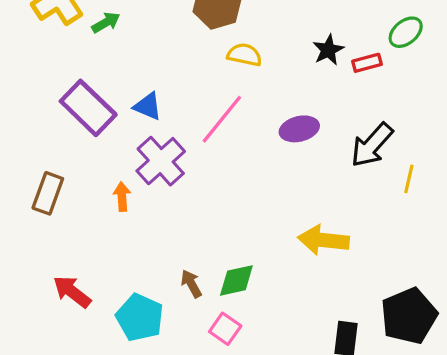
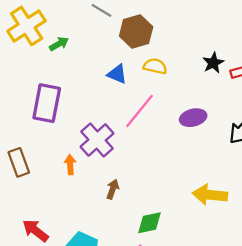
blue triangle: (148, 106) -> (117, 74), moved
purple rectangle: (88, 108) -> (47, 103), turned 57
brown rectangle: (48, 193) -> (19, 162), turned -40
brown arrow: (191, 284) -> (113, 189), moved, turned 48

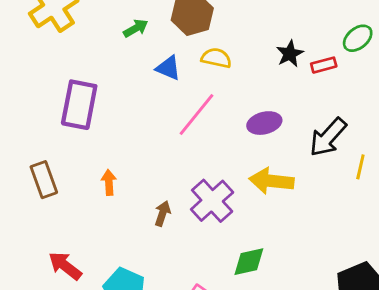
green arrow: (59, 44) -> (136, 28), moved
purple cross: (97, 140) -> (212, 201), moved
yellow arrow: (210, 195) -> (271, 181), moved
green diamond: (150, 223) -> (249, 262), moved

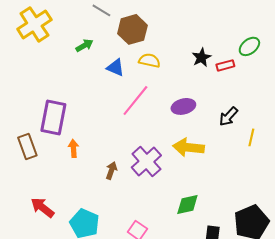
green arrow: (136, 28) -> (84, 45), moved
purple rectangle: (79, 105) -> (53, 117), moved
black arrow: (328, 137) -> (228, 116), size x0.7
green diamond: (249, 262) -> (187, 204), moved

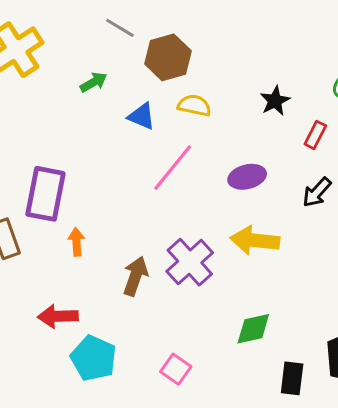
red rectangle: (225, 65) -> (315, 135), moved, turned -48
brown arrow: (111, 170) -> (135, 276), size x1.4
red arrow: (42, 207) -> (58, 316), moved, turned -40

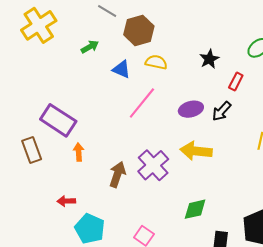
black arrow: (317, 192) -> (222, 111), moved
purple rectangle: (45, 194) -> (58, 120), turned -68
red arrow: (58, 316) -> (66, 201), size x0.7

